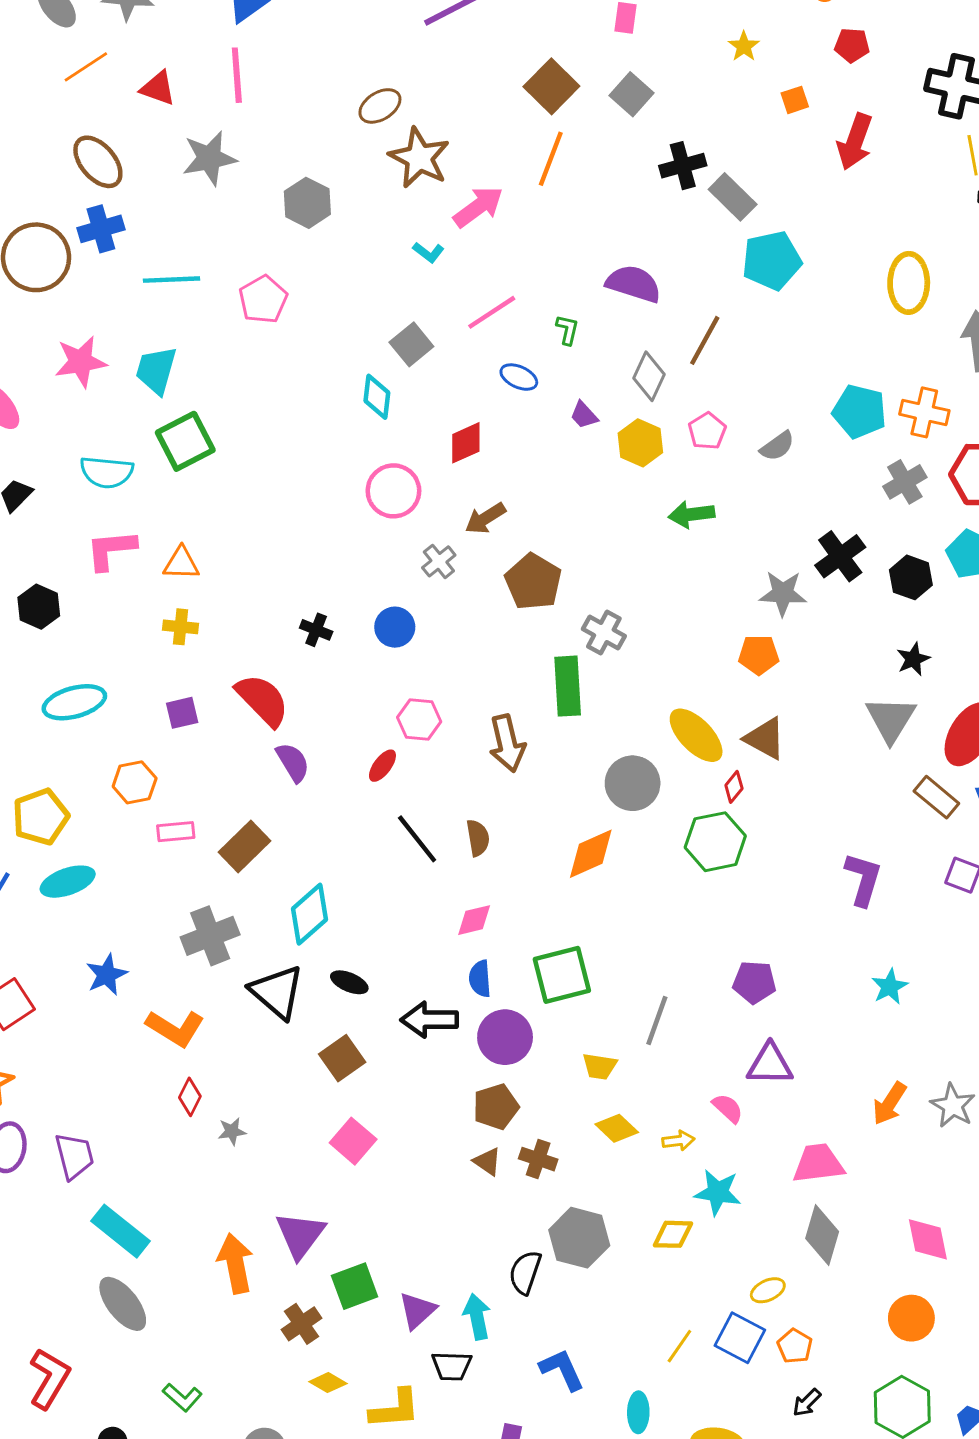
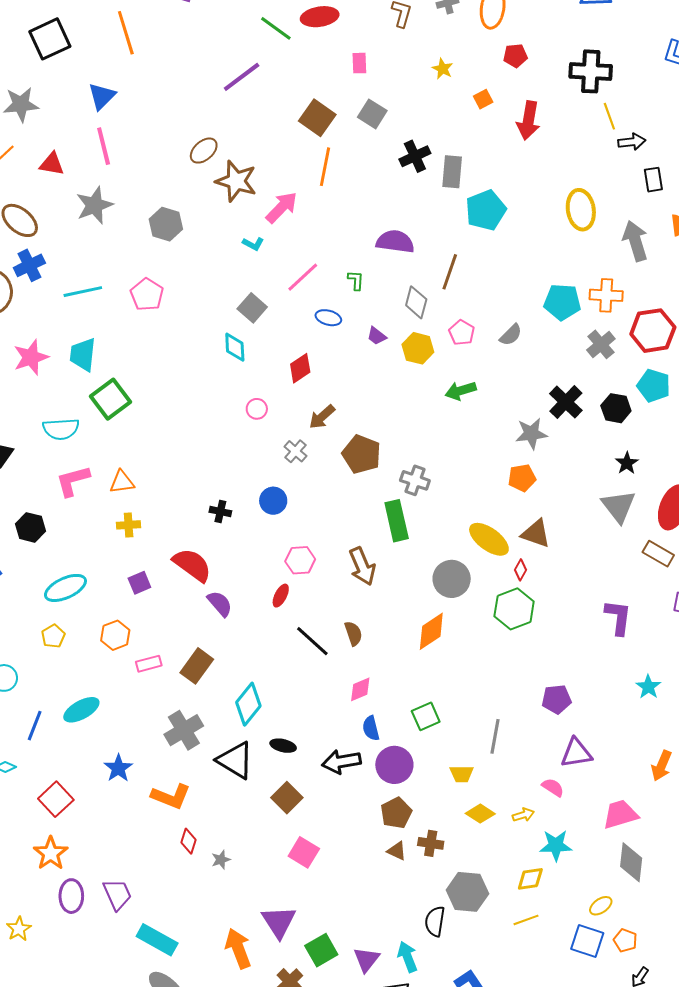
gray rectangle: (733, 197) -> (452, 172), turned 60
pink circle: (393, 491) -> (257, 409), size x0.6
yellow pentagon: (41, 817) -> (53, 636), moved, size x0.6
green square: (562, 975) -> (426, 716), size x0.7
yellow line: (679, 1346) -> (526, 920), moved, turned 45

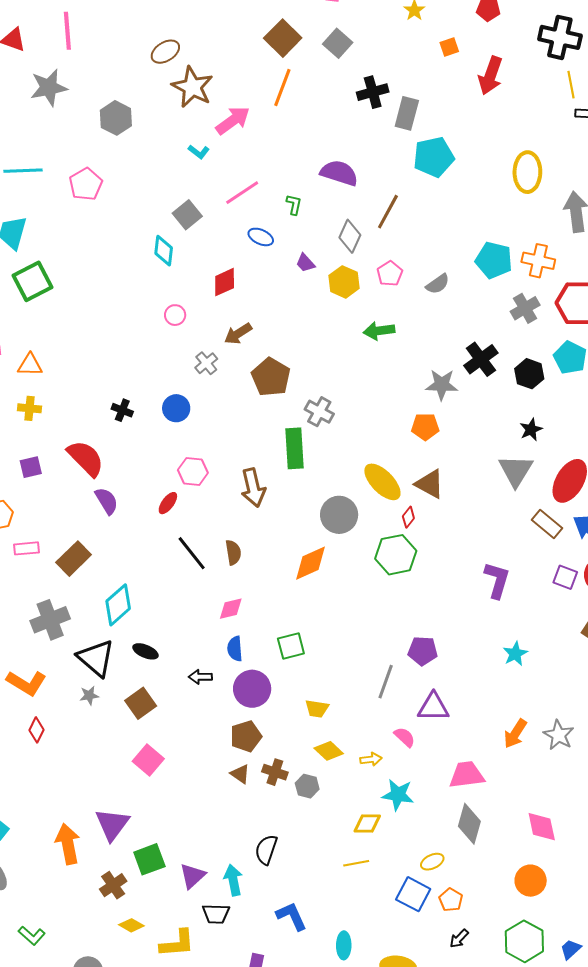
gray line: (495, 736) -> (386, 682), moved
black arrow: (341, 762) -> (200, 677), size x0.6
gray star: (221, 860) -> (89, 695), moved
gray hexagon: (467, 892) -> (307, 786), moved, size x0.6

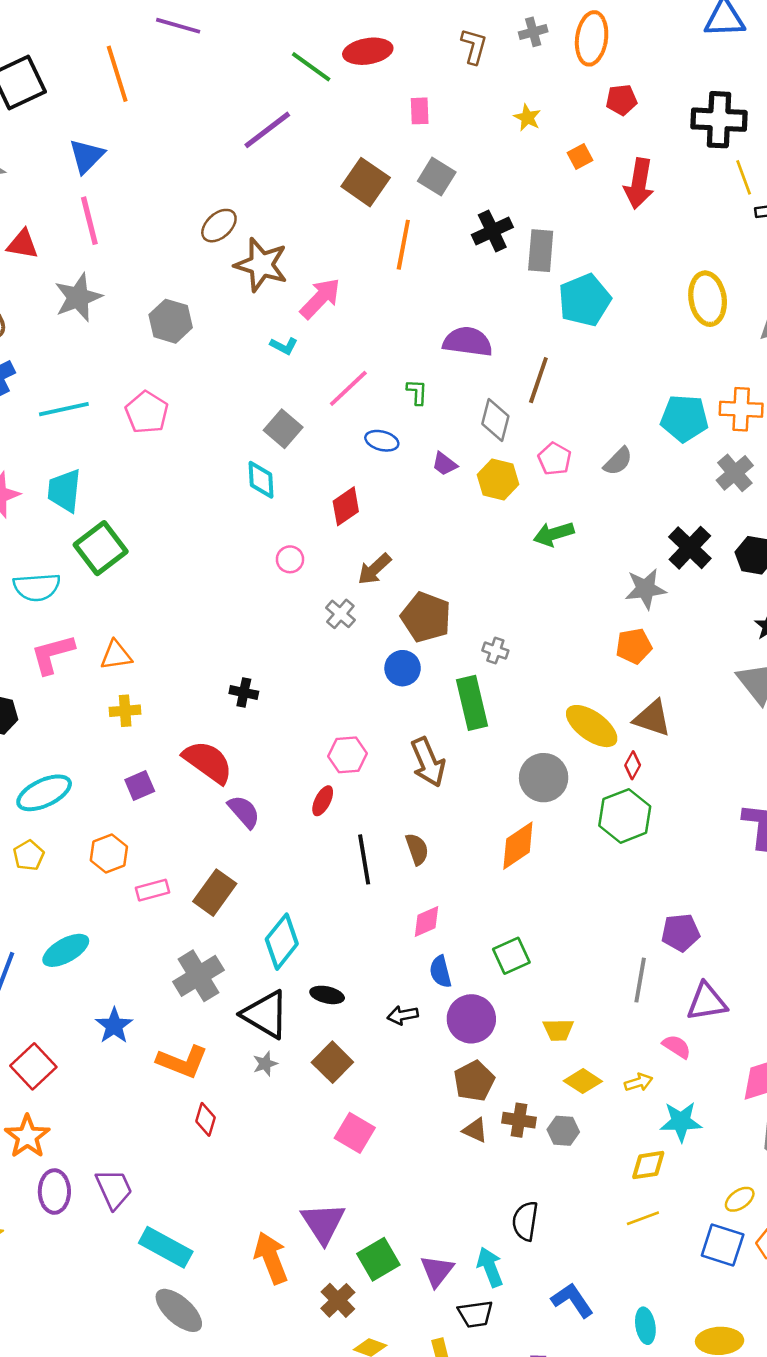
orange line: (282, 88) -> (403, 245), moved
blue circle: (176, 408) -> (403, 668), moved
gray cross: (319, 412) -> (495, 651), size x0.7
black line: (192, 553) -> (364, 859), turned 39

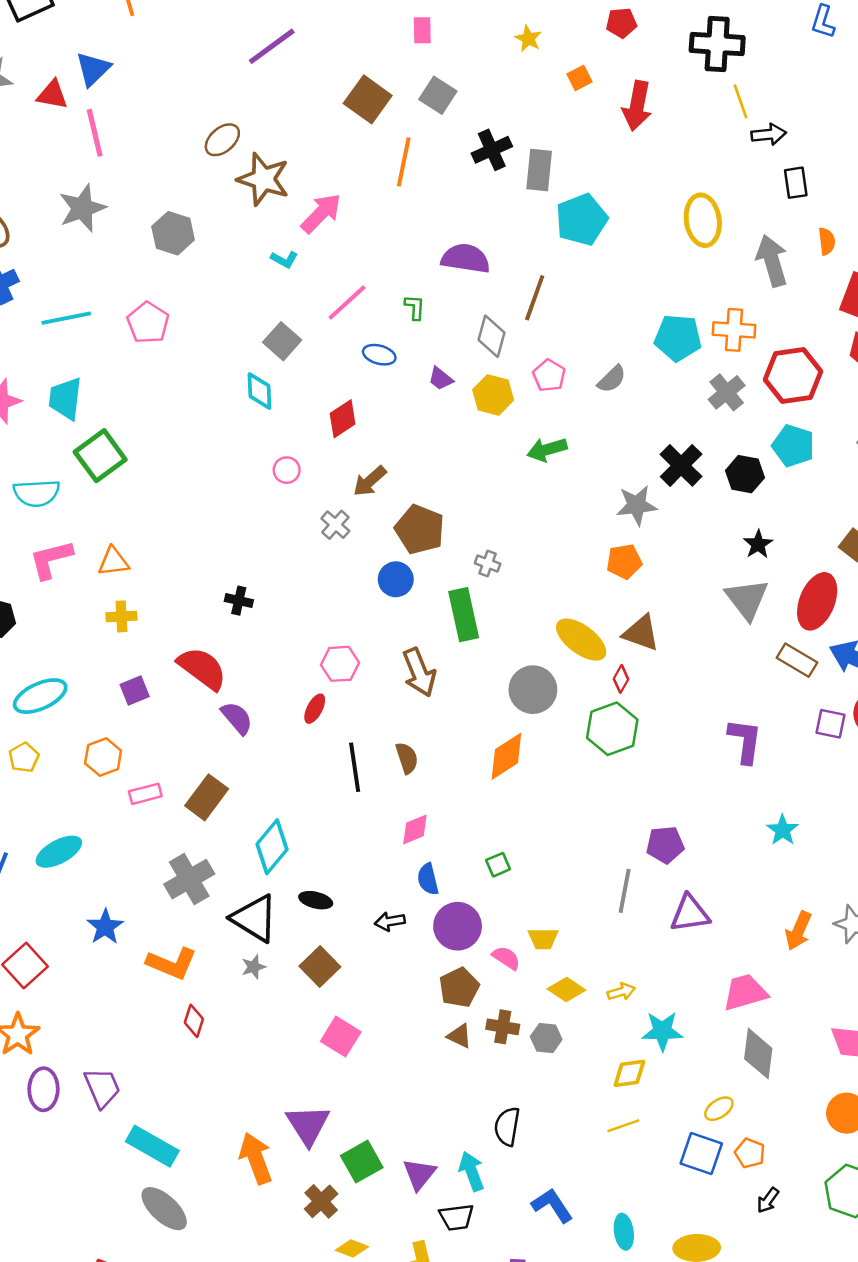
red triangle: (23, 244) -> (52, 95), moved
green square: (511, 956) -> (498, 865), size x0.7
pink semicircle: (677, 1047) -> (506, 958), moved

